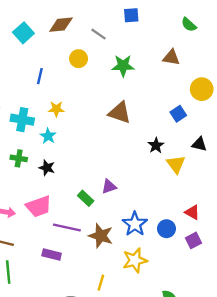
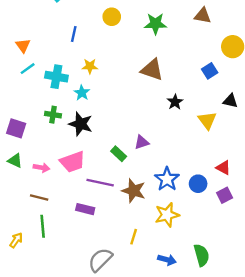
black star: (156, 145) -> (175, 102), moved
black star: (47, 168) -> (81, 124), size x1.5

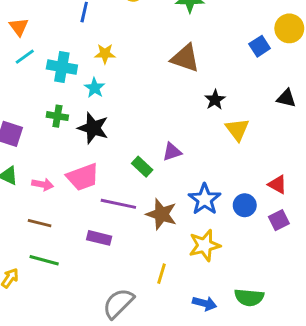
blue square: (210, 71) -> (260, 46), moved
yellow triangle: (207, 120) -> (237, 129), moved
green line: (43, 226) -> (44, 260), turned -70
green semicircle: (202, 255) -> (249, 297), turned 110

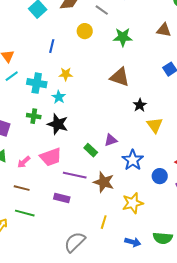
pink arrow: (43, 184) -> (24, 162), turned 128
blue star: (205, 199) -> (133, 160), moved

